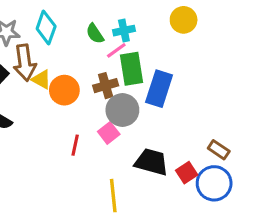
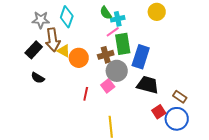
green semicircle: (95, 34) -> (106, 13), moved
black trapezoid: (151, 162) -> (148, 85), moved

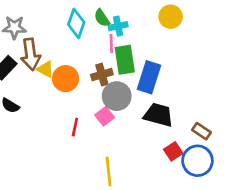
cyan diamond: (67, 17) -> (76, 23), moved
pink line: (113, 32) -> (111, 44), turned -56

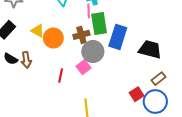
brown arrow: (31, 54) -> (26, 60), moved, size x0.7
black trapezoid: (158, 115) -> (150, 49), moved
brown rectangle: (202, 131) -> (158, 79), turned -72

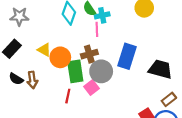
green rectangle: (99, 23) -> (75, 71), moved

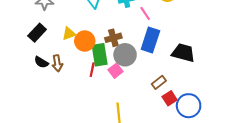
pink line: (97, 29) -> (145, 13), moved, turned -32
yellow triangle: (44, 50) -> (69, 34), turned -48
red line: (68, 96) -> (92, 70), moved
brown rectangle: (169, 99) -> (159, 82), moved

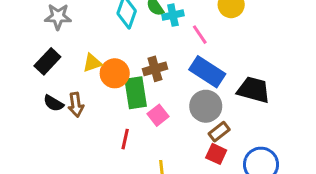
blue rectangle: (150, 40) -> (207, 72), turned -75
gray circle: (125, 55) -> (206, 106), moved
red line: (92, 70) -> (125, 139), moved
red square: (170, 98) -> (216, 154), moved, turned -32

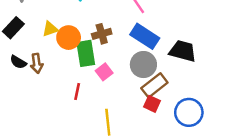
brown rectangle: (219, 132) -> (154, 85), size x1.5

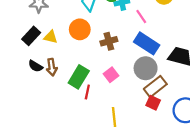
yellow triangle: (50, 29) -> (51, 37), moved, turned 32
orange circle: (69, 38) -> (80, 29), moved
green rectangle: (86, 53) -> (79, 77), moved, turned 40

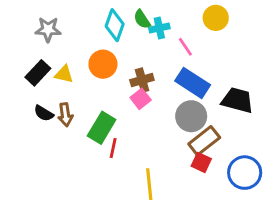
pink square: (111, 75) -> (141, 99), moved

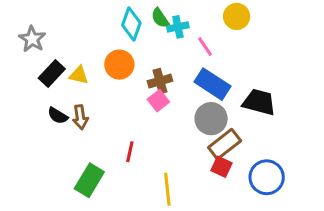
gray star: (48, 29) -> (32, 39), moved, turned 30
green rectangle: (102, 128) -> (89, 180), moved

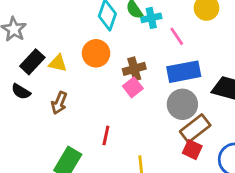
blue rectangle: (213, 84) -> (184, 72), turned -44
black semicircle: (58, 116) -> (21, 92), moved
brown arrow: (80, 117) -> (59, 103), turned 30

